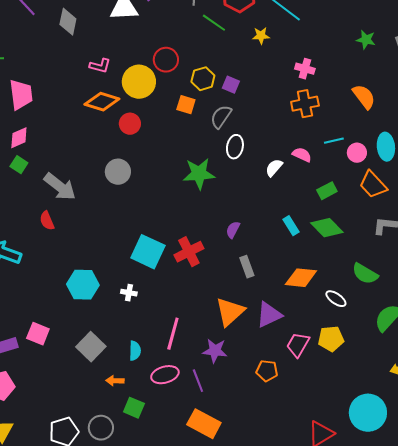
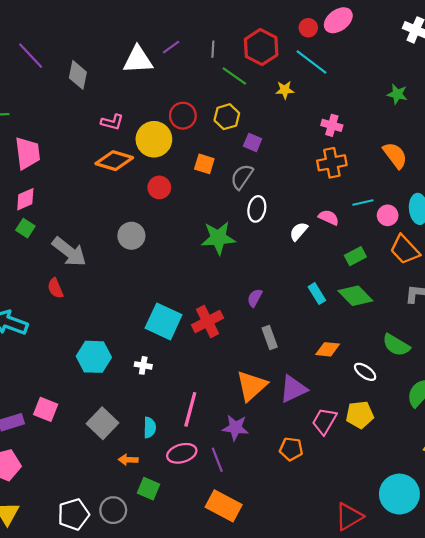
yellow hexagon: (203, 79) -> (227, 117), moved
red circle: (130, 124) -> (159, 187), moved
orange diamond: (301, 278) -> (328, 349), size x0.7

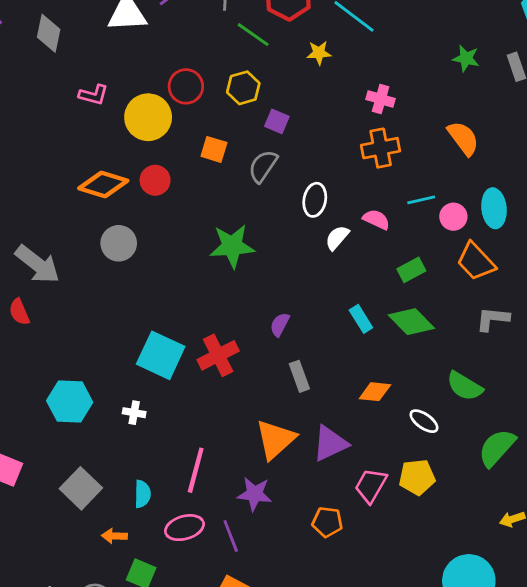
orange diamond: (114, 161) -> (103, 184), moved
white ellipse: (257, 209) -> (315, 200), moved

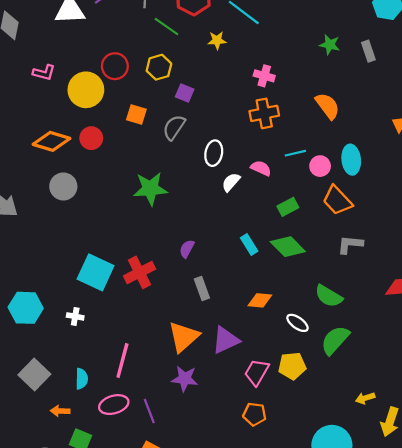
green semicircle: (497, 448) -> (335, 340), moved
purple star: (255, 494) -> (185, 379), moved
orange pentagon: (327, 522) -> (255, 414), moved

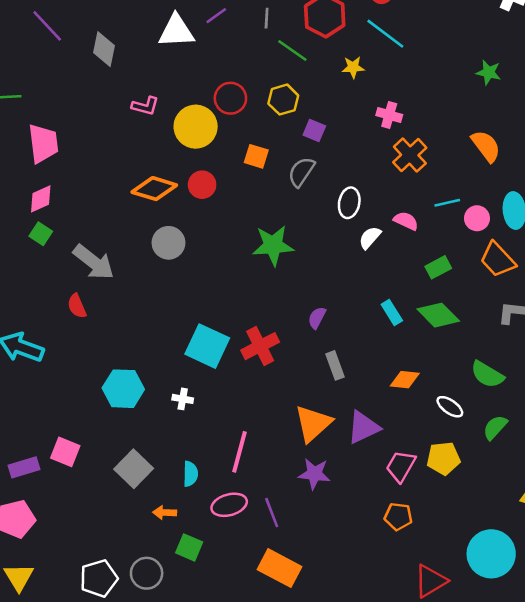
pink cross: (264, 76) -> (389, 115), moved
orange cross: (264, 113) -> (410, 155), turned -32
green semicircle: (335, 340) -> (495, 427), size x0.7

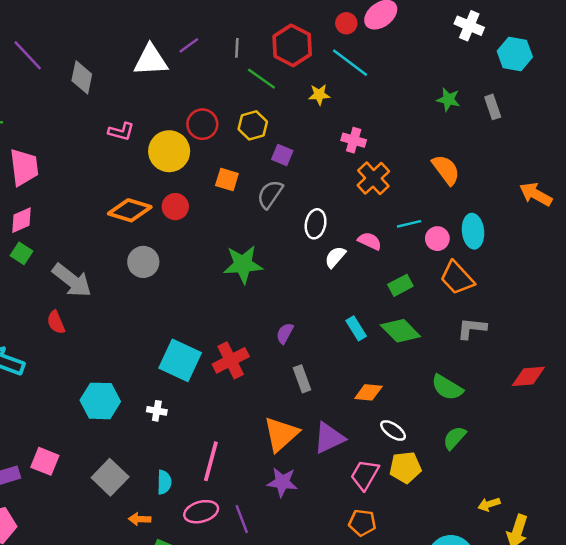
white ellipse: (450, 407) -> (393, 430), moved

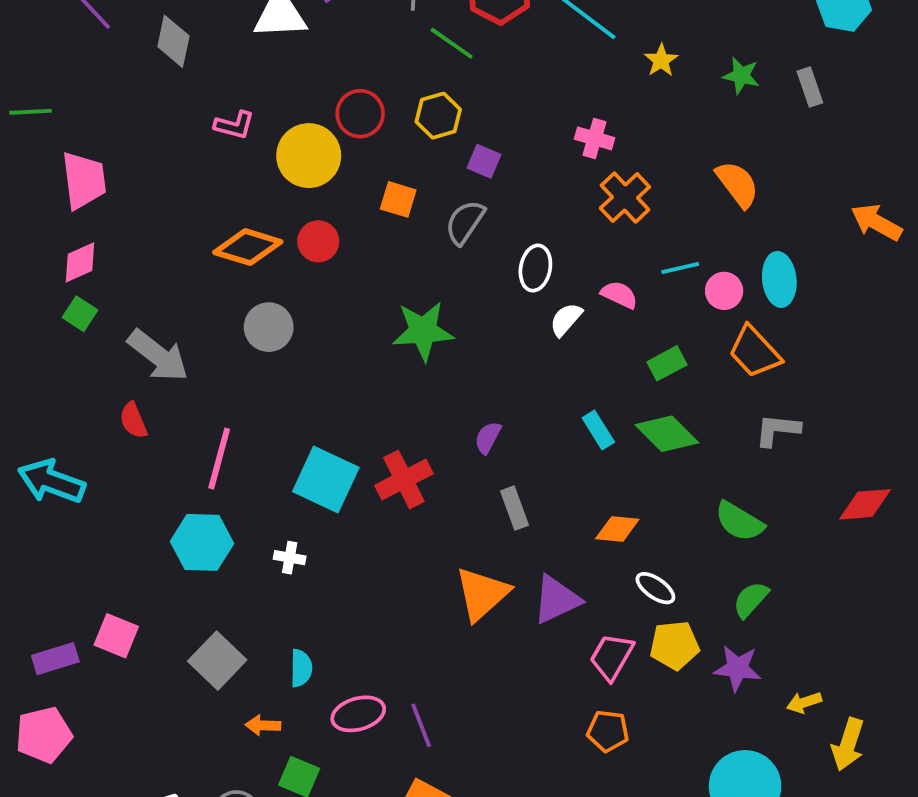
yellow star: (319, 95) -> (661, 60), moved, turned -30
pink line: (211, 461) -> (219, 459), moved
purple star: (282, 482) -> (737, 668), moved

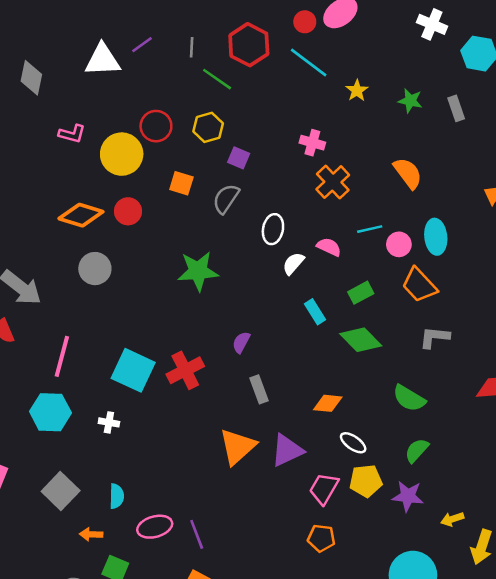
cyan rectangle: (598, 430) -> (315, 312), moved

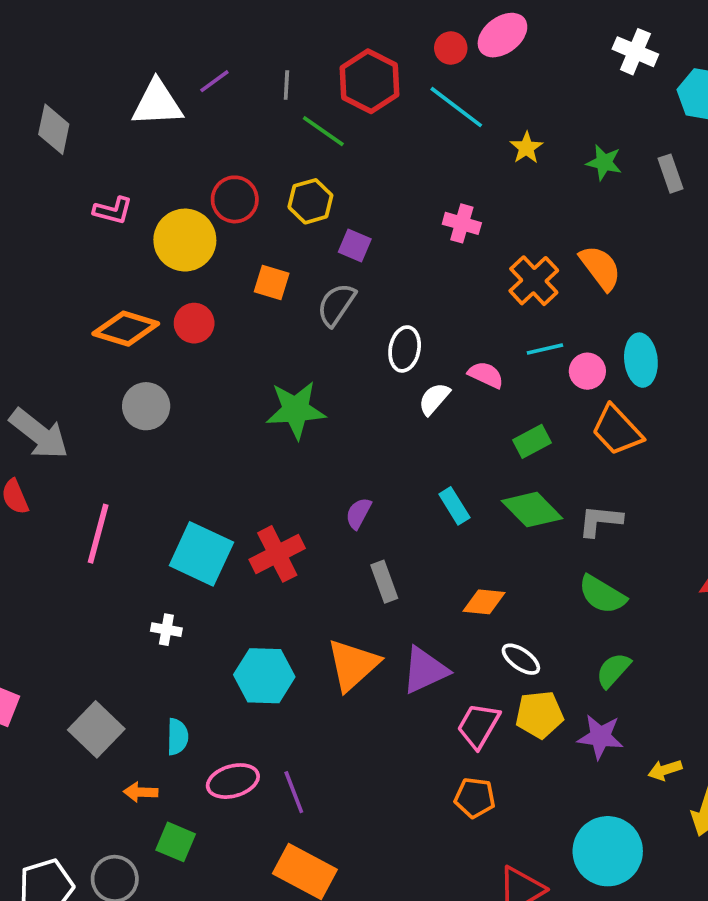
orange cross: (333, 182) -> (534, 281), moved
cyan rectangle: (315, 312) -> (454, 506), moved
gray L-shape: (435, 337) -> (600, 521), moved
cyan hexagon: (50, 412) -> (264, 676), moved

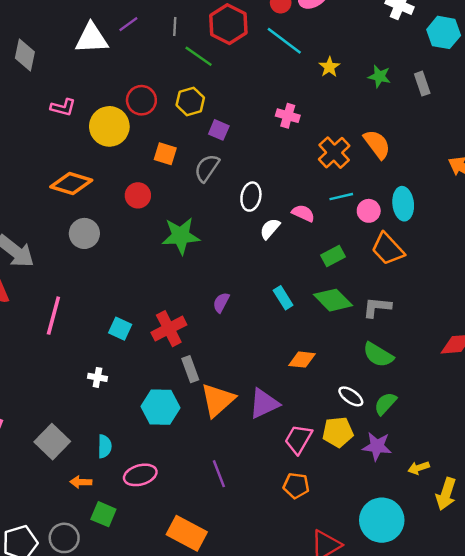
red circle: (194, 323) -> (138, 195), moved
cyan square: (201, 554) -> (120, 329), size x0.6
gray rectangle: (384, 582) -> (190, 369), moved
white ellipse: (521, 659) -> (351, 396), moved
purple line: (294, 792) -> (219, 474), moved

